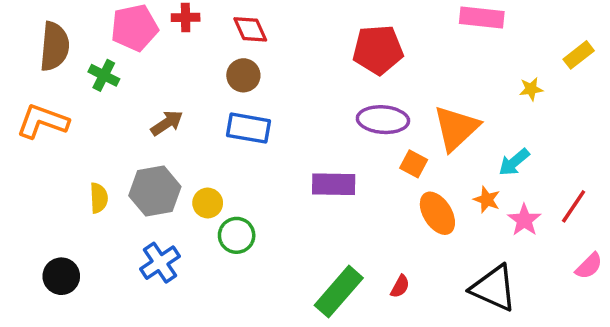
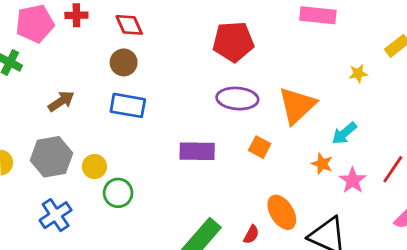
orange square: (414, 164) -> (260, 147), moved
orange ellipse: (437, 213) -> (282, 212), moved

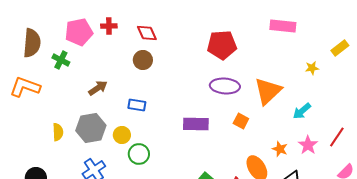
blue rectangle: (128, 105) -> (137, 105), moved, size x0.7
orange star: (322, 164) -> (280, 149), moved

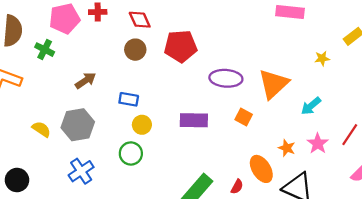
red pentagon: (222, 45) -> (181, 46), moved
yellow semicircle: (58, 132) -> (41, 129), turned -54
yellow circle: (122, 135) -> (142, 125), moved

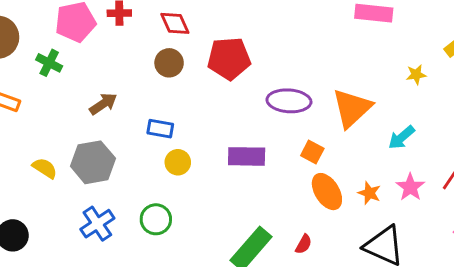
green circle: (131, 153) -> (156, 219), moved
orange ellipse: (261, 169) -> (327, 192), moved

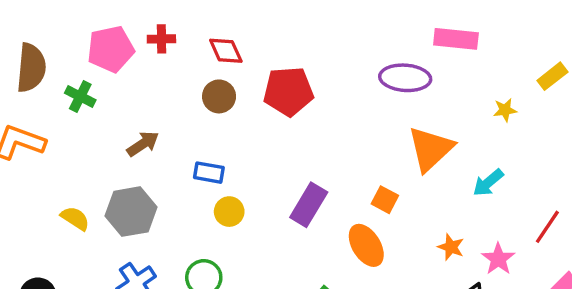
purple ellipse: (289, 101) -> (405, 78), moved
purple rectangle: (247, 156) -> (309, 205), turned -60
pink star: (410, 187) -> (498, 259), moved
orange ellipse: (327, 192) -> (366, 245), moved

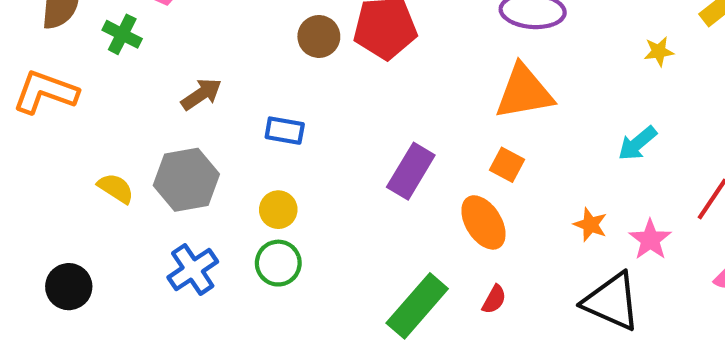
brown circle: (219, 96) -> (319, 36), moved
orange triangle: (431, 149) -> (524, 92), moved, turned 33
yellow circle: (229, 212) -> (278, 210), moved

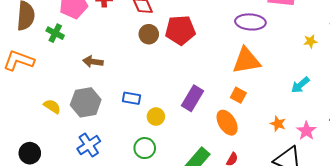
brown arrow: (201, 94) -> (93, 62), turned -138
blue rectangle: (285, 131) -> (131, 98), moved
yellow circle: (278, 210) -> (156, 117), moved
green circle: (278, 263) -> (145, 148), moved

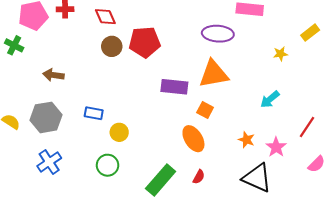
purple rectangle: (192, 98) -> (174, 87), moved, turned 65

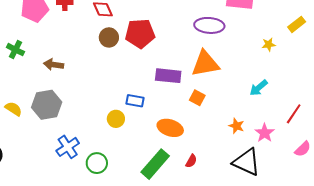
green cross: (14, 45) -> (15, 50), moved
blue rectangle: (94, 113) -> (135, 101), moved
orange ellipse: (193, 139) -> (170, 128), moved, turned -40
blue cross: (49, 162) -> (68, 147), moved
green circle: (108, 165) -> (97, 163), moved

